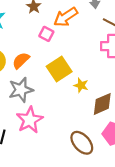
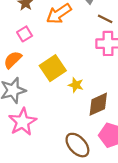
pink square: (46, 34) -> (25, 34), moved, turned 32

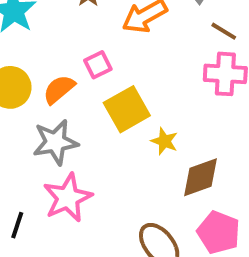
pink square: (25, 34) -> (98, 65), moved

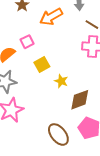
yellow square: (127, 109) -> (42, 65), size x0.7

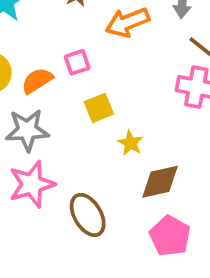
brown ellipse: (58, 134) -> (88, 215), moved

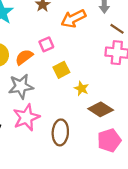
brown diamond: (160, 182) -> (101, 109), turned 50
brown ellipse: (88, 215) -> (60, 132), turned 40
pink pentagon: (170, 236) -> (109, 140), turned 30

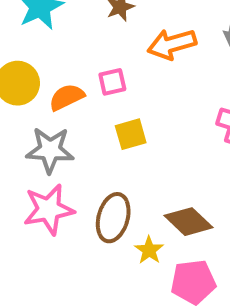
yellow star: (81, 88) -> (149, 250), moved
brown ellipse: (60, 132) -> (113, 218), moved

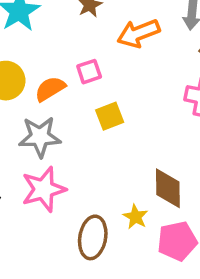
brown ellipse: (113, 218) -> (93, 237), moved
brown diamond: (189, 222) -> (168, 188), turned 51

